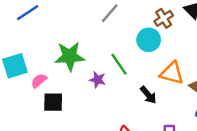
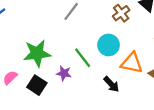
cyan circle: (149, 40) -> (109, 45), moved
black square: (53, 102) -> (37, 85), moved, turned 36

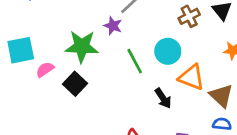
purple star: (64, 73) -> (113, 26), moved

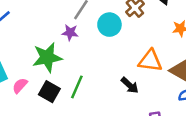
cyan circle: (168, 51) -> (109, 25), moved
green line: (135, 61) -> (77, 87), moved, turned 65

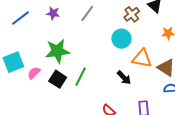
cyan circle: (109, 25) -> (121, 39), moved
purple star: (70, 33) -> (53, 13), moved

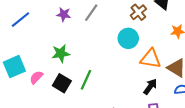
purple star: (53, 13) -> (64, 14), moved
green star: (57, 51) -> (61, 53), size x0.7
black arrow: (124, 78) -> (150, 87), moved, turned -98

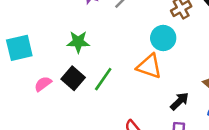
orange triangle: (150, 59) -> (149, 66), moved
pink semicircle: (36, 77) -> (43, 84), moved

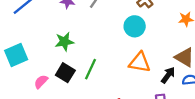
orange triangle: (149, 66) -> (140, 62), moved
black arrow: (180, 101) -> (168, 75), moved

